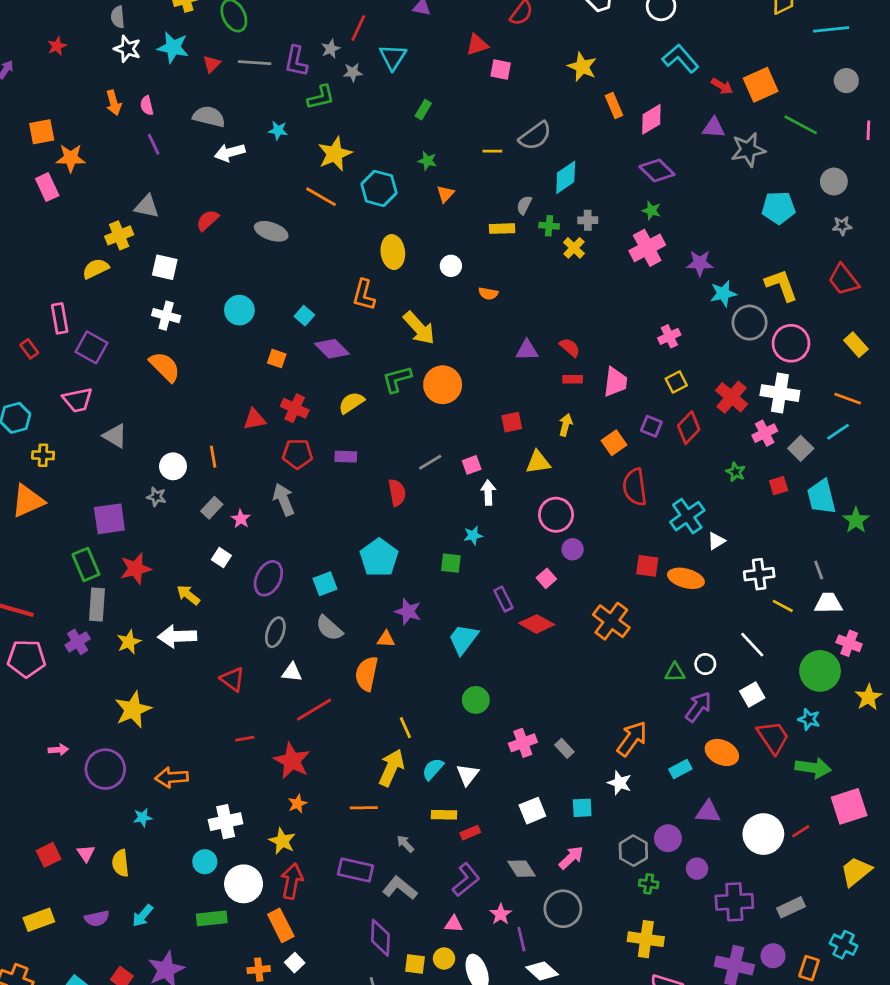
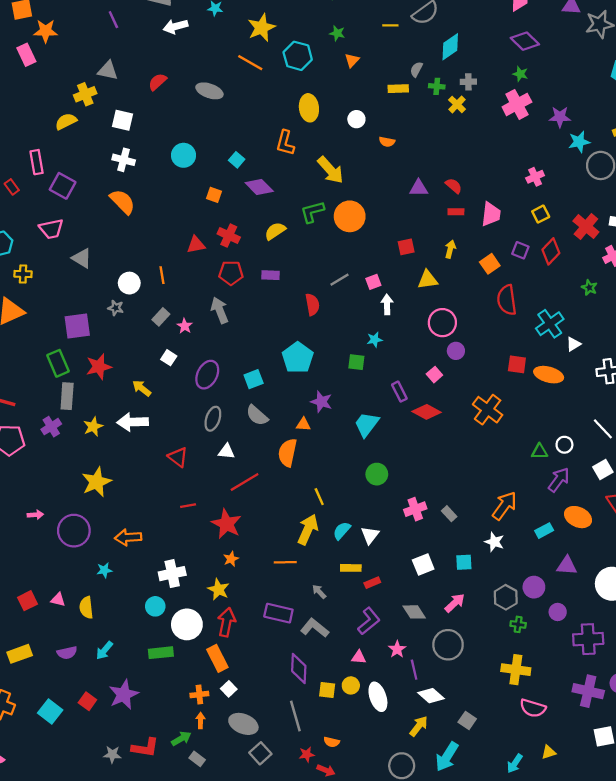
pink triangle: (86, 853) -> (58, 600), turned -42

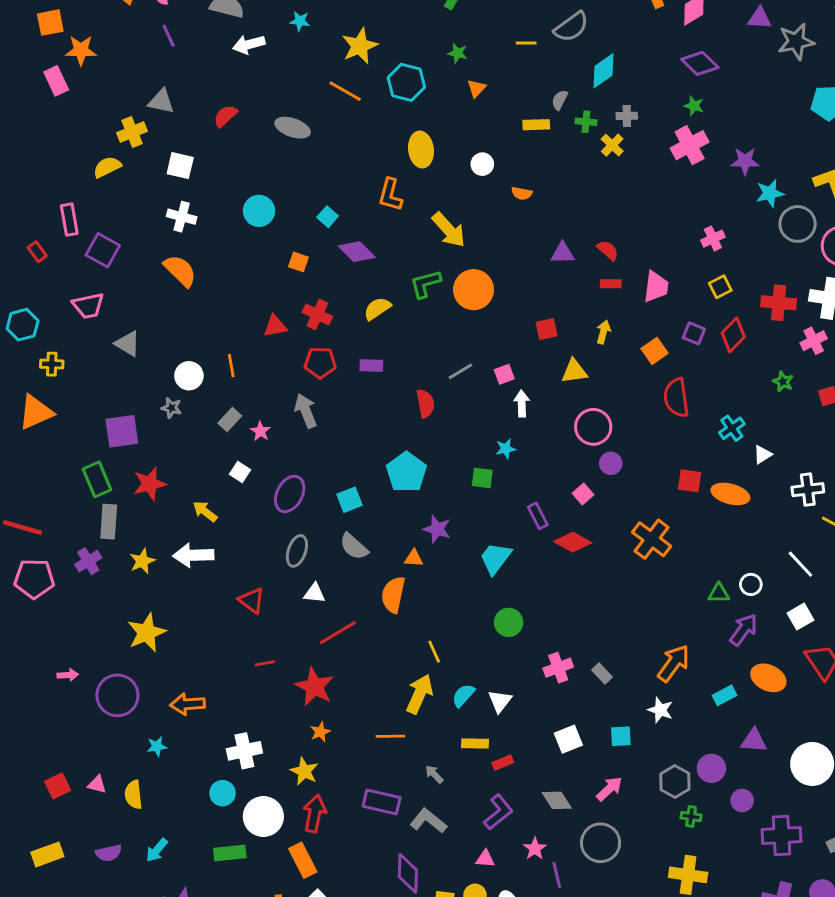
red cross: (586, 227) -> (779, 303), turned -35
cyan cross: (550, 324) -> (732, 428), size x0.7

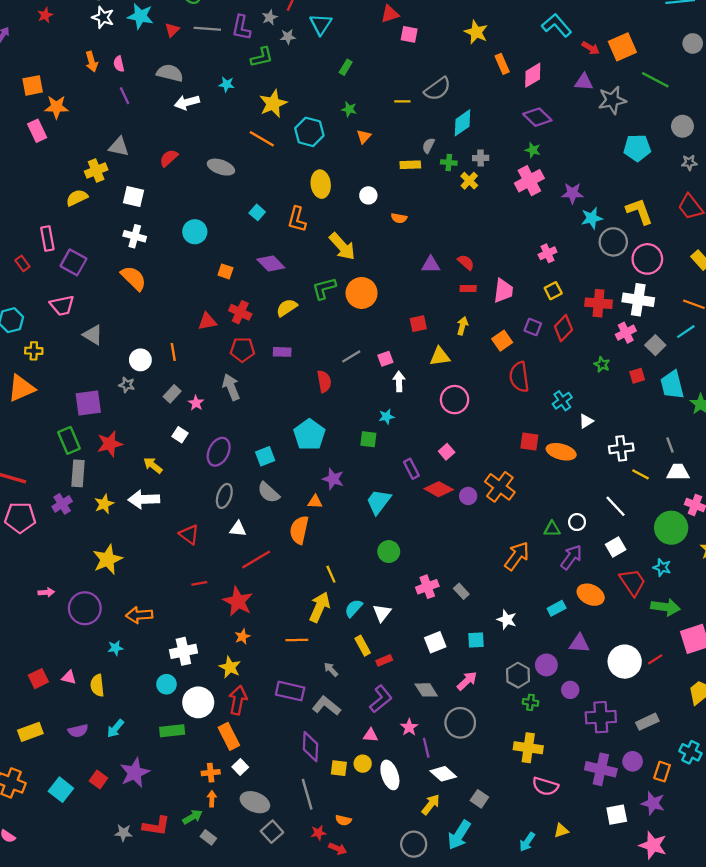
cyan square: (328, 217) -> (257, 212), moved
purple circle: (611, 463) -> (468, 496), moved
orange arrow: (673, 663) -> (517, 556), moved
yellow rectangle: (475, 744) -> (363, 646), turned 60

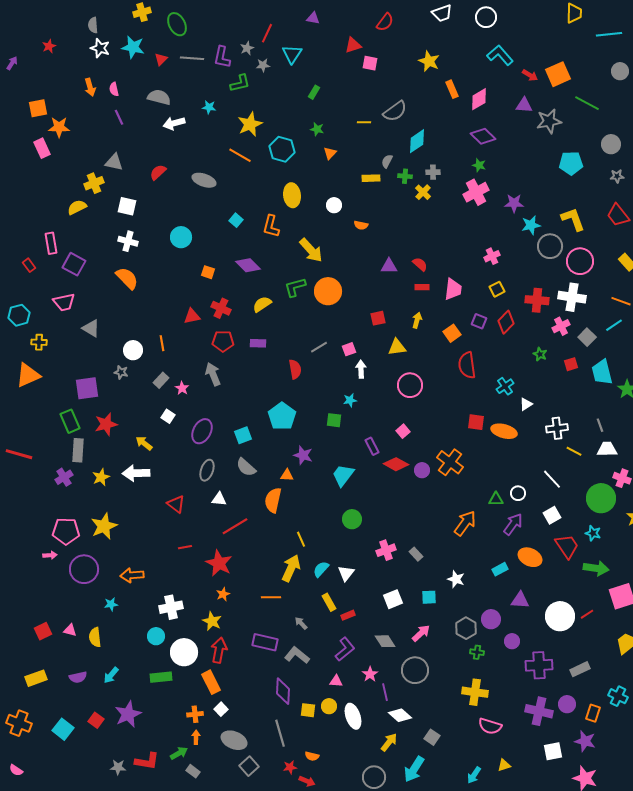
pink pentagon: (20, 518) -> (66, 531), moved

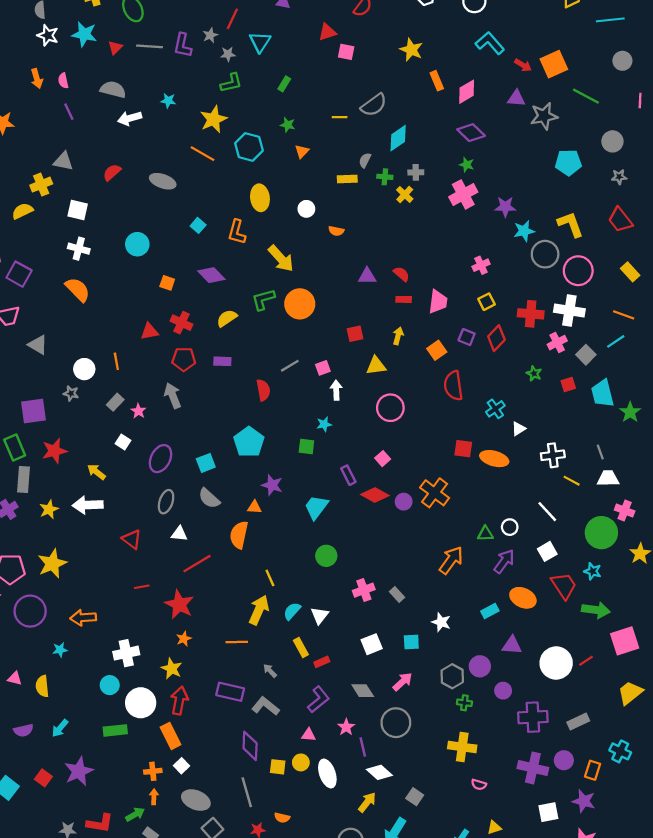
green L-shape: (240, 83) -> (231, 83), moved
pink semicircle: (490, 726) -> (479, 785), size x0.6

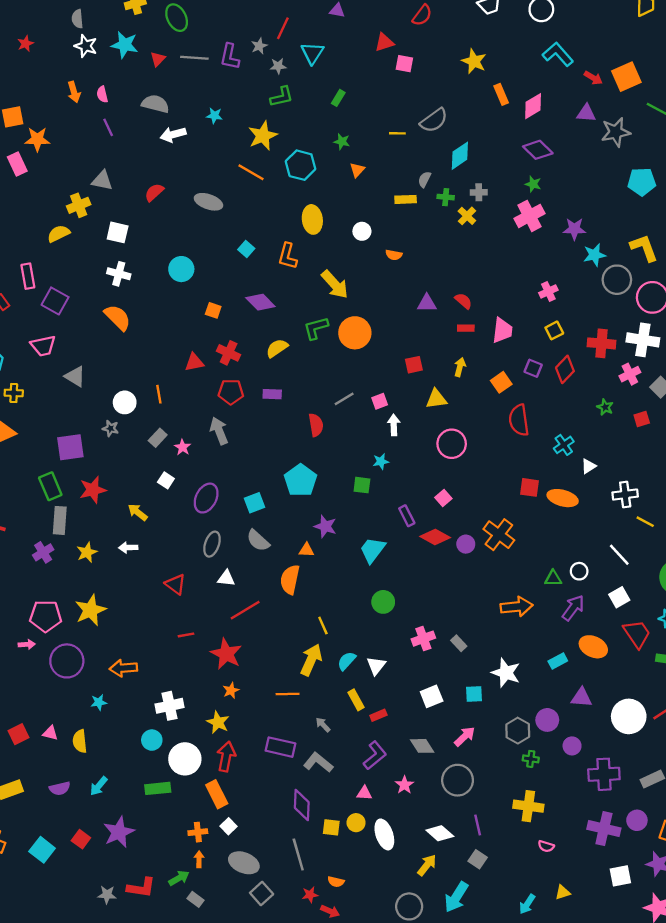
white arrow: (88, 505) -> (128, 548), size x0.6
orange arrow: (451, 560) -> (517, 607), turned 48
white star: (441, 622) -> (506, 673), size x1.4
purple line: (363, 747) -> (478, 825), moved

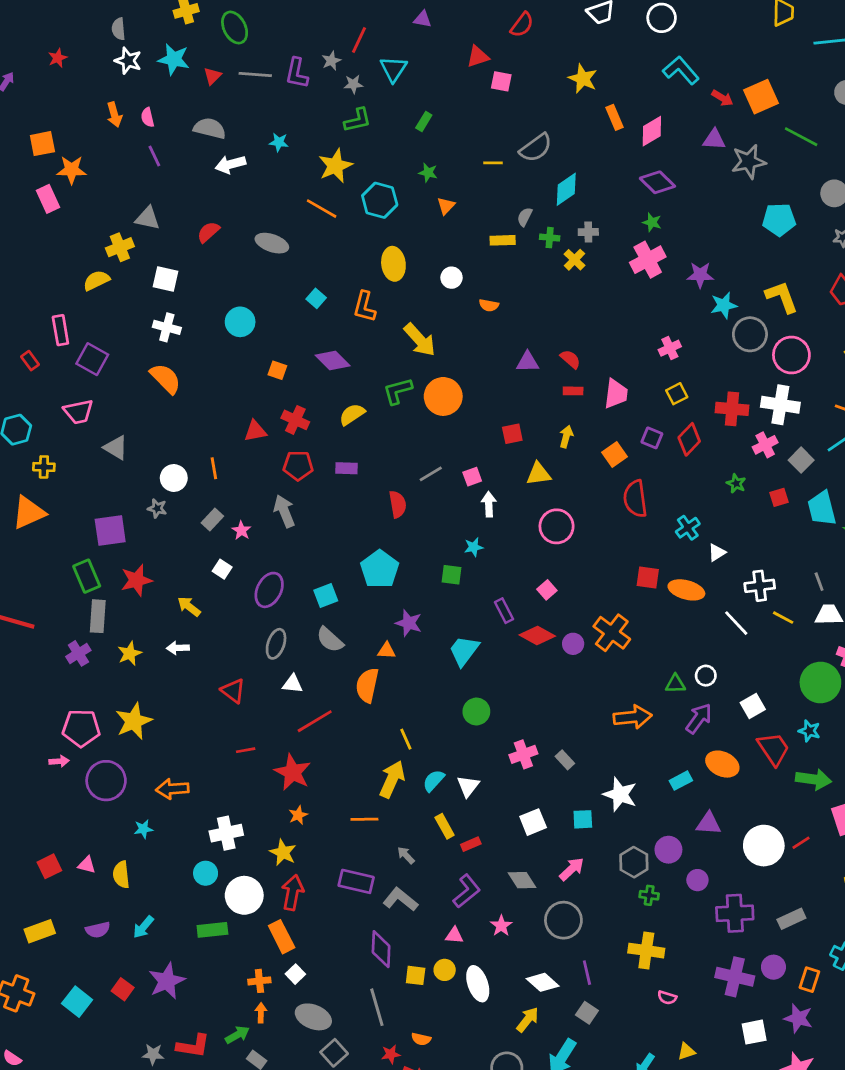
white line: (619, 555) -> (736, 623), moved

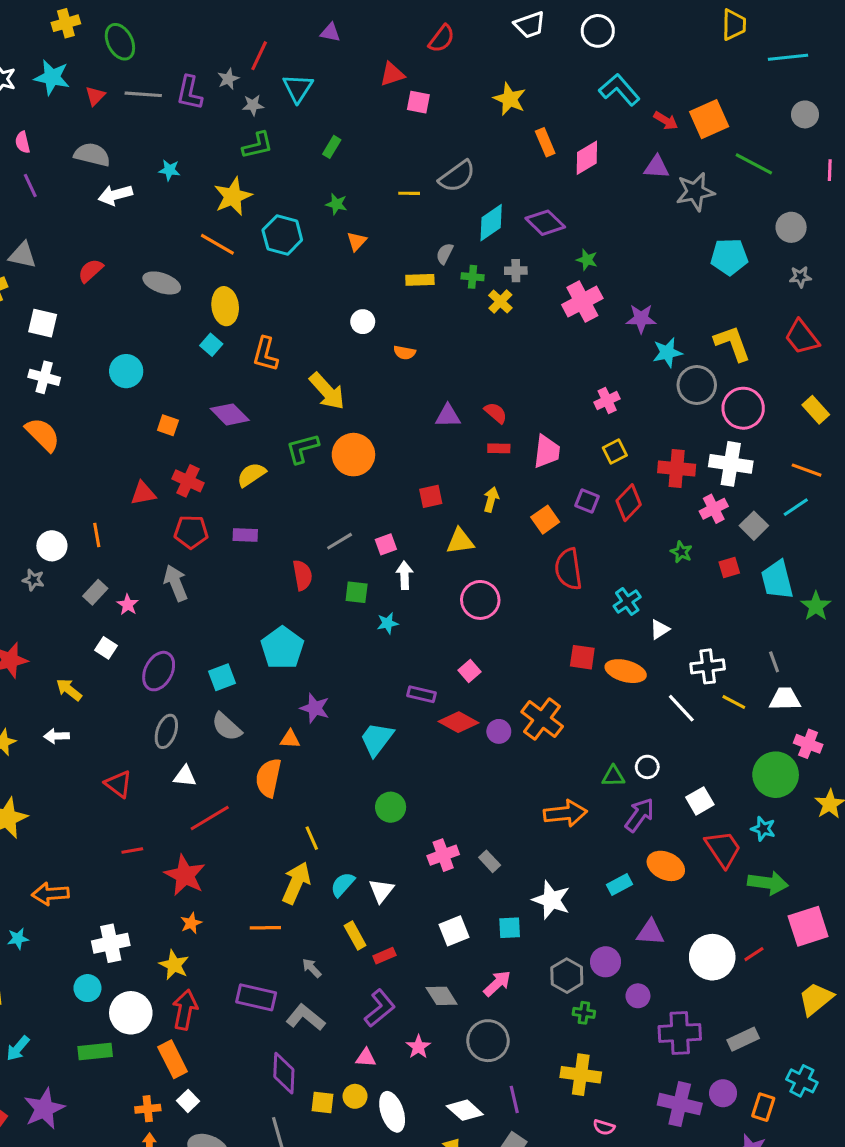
purple diamond: (657, 182) -> (545, 223), moved
yellow ellipse: (393, 264) -> (225, 306), moved
green square: (452, 575) -> (357, 592), moved
purple rectangle: (504, 611) -> (421, 694), turned -50

